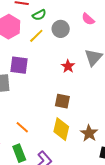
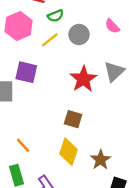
red star: (68, 66) -> (83, 79), size x1.6

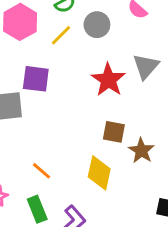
brown square: (73, 119) -> (114, 132), moved
brown star: (101, 160) -> (141, 151), moved

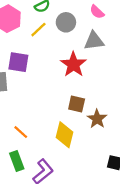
gray triangle: (146, 66) -> (94, 41), moved, turned 40

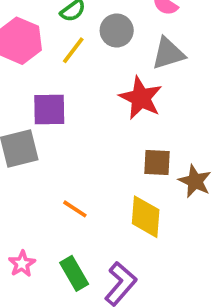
orange line: (21, 132) -> (75, 209), moved

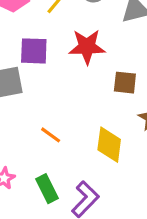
red star: (141, 98) -> (87, 47), moved, turned -30
brown square: (157, 162) -> (125, 83), moved

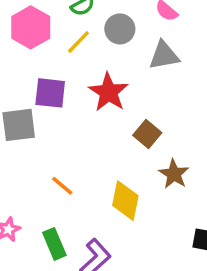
red star: (87, 47) -> (108, 92), turned 30
brown square: (125, 83) -> (147, 134), turned 30

